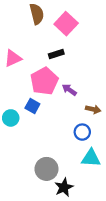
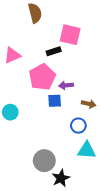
pink square: (66, 24) -> (70, 35), moved, turned -30
purple arrow: (69, 90) -> (66, 85), turned -40
blue square: (32, 106) -> (55, 101), moved, turned -32

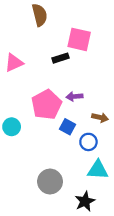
pink pentagon: (42, 77) -> (47, 105), moved
blue square: (55, 101) -> (67, 127), moved, turned 32
black star: (61, 178) -> (85, 201), moved

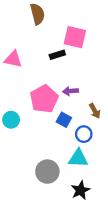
pink triangle: (14, 63) -> (13, 59), turned 36
brown arrow: (100, 117) -> (95, 111), turned 48
cyan triangle: (98, 170) -> (78, 158), moved

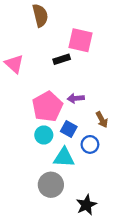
pink triangle: (13, 59) -> (14, 64), turned 30
cyan circle: (11, 120) -> (44, 135), moved
cyan triangle: (78, 158) -> (64, 157), moved

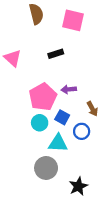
pink square: (80, 40) -> (73, 20), moved

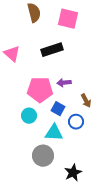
black rectangle: (56, 54) -> (52, 50), size x1.5
pink pentagon: (43, 97) -> (40, 90), turned 30
cyan circle: (40, 123) -> (29, 116), moved

